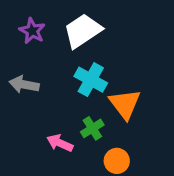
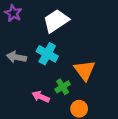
purple star: (32, 31) -> (13, 13), moved
cyan cross: (91, 80) -> (47, 54), moved

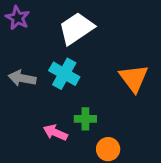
orange triangle: (85, 70) -> (134, 78), moved
green cross: (63, 87) -> (85, 119), turned 32

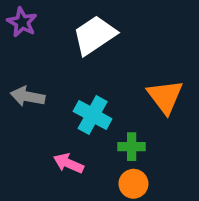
cyan cross: (64, 74) -> (93, 115), moved
green cross: (85, 119) -> (132, 147), moved

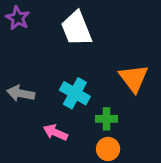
white trapezoid: (94, 35) -> (76, 29), turned -78
gray arrow: (28, 96) -> (21, 93), moved

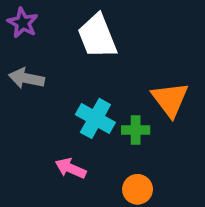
gray arrow: (21, 93) -> (26, 78), moved
green cross: (107, 119) -> (136, 130), moved

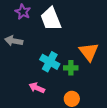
purple star: (23, 23) -> (23, 12), moved

